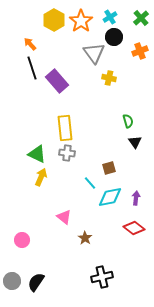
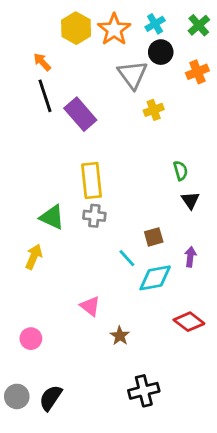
yellow cross: (109, 78) -> (154, 110), turned -32
yellow arrow: (41, 177) -> (34, 257), moved
purple arrow: (136, 198) -> (190, 257), moved

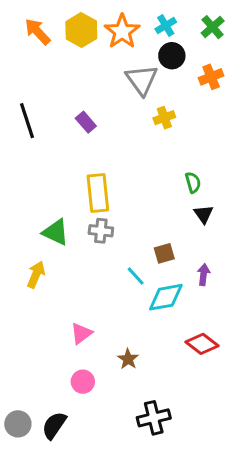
orange arrow: (42, 62) -> (38, 32), moved, size x1.4
black line: (45, 96) -> (27, 121), moved
purple rectangle: (80, 114) -> (86, 122), size x0.6
pink triangle: (90, 306) -> (81, 333), moved, turned 45
pink circle: (31, 339) -> (83, 382), moved

